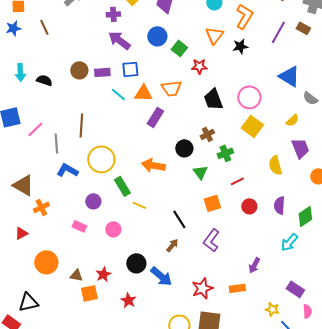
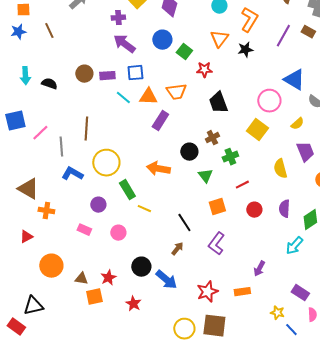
pink circle: (249, 97) -> (269, 101), moved
orange cross: (41, 207) -> (46, 211), turned 35

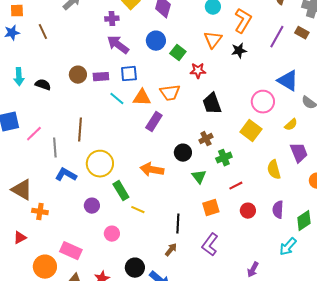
black line: (184, 223) -> (178, 224), turned 36
pink rectangle: (84, 230) -> (71, 251), moved, size x1.5

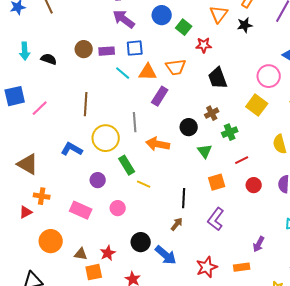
gray line: (55, 148) -> (135, 122), moved
orange cross: (40, 212) -> (42, 196), moved
pink rectangle: (71, 251) -> (81, 210), moved

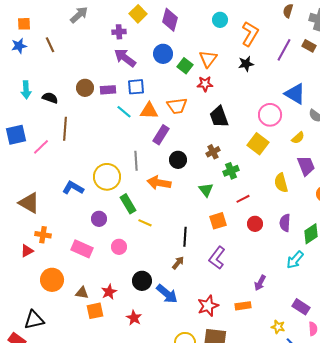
orange triangle: (219, 14) -> (208, 59), moved
brown line: (86, 104) -> (65, 129), moved
black circle: (189, 127) -> (178, 160), moved

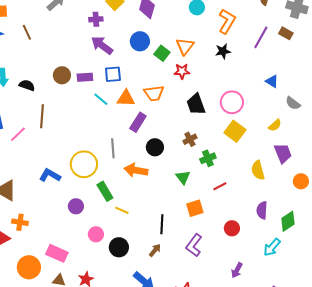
blue triangle: (295, 94) -> (272, 81), size x0.6
pink circle: (270, 115) -> (232, 102), moved
red circle: (255, 224) -> (232, 228), moved
pink rectangle: (82, 249) -> (57, 253), moved
black circle: (142, 281) -> (119, 247), moved

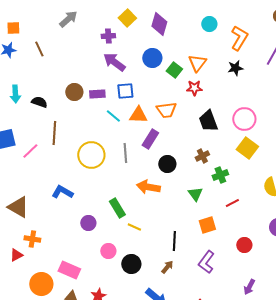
gray line: (113, 148) -> (125, 153), moved
yellow circle: (84, 164) -> (91, 155), moved

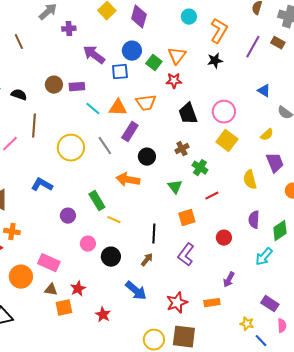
purple cross: (108, 36) -> (69, 29), moved
blue square: (125, 91) -> (120, 72), moved
gray line: (125, 153) -> (105, 146), turned -30
green cross: (220, 175) -> (200, 168), turned -35

